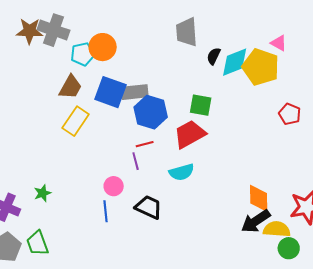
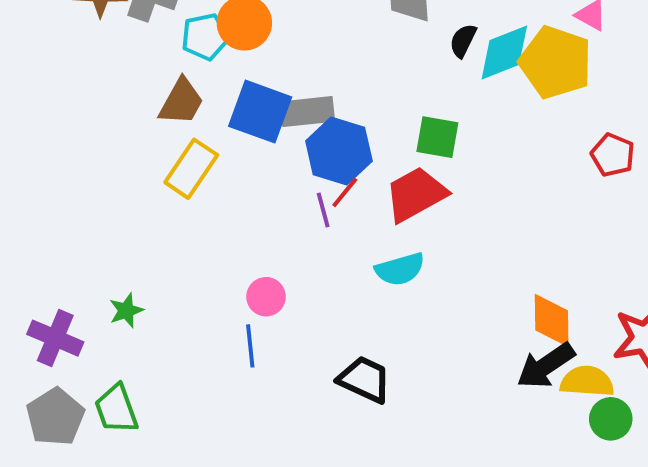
red line: (145, 144) -> (345, 192), moved, turned -36
purple line: (136, 161) -> (323, 210), moved
black trapezoid: (149, 207) -> (365, 379), moved

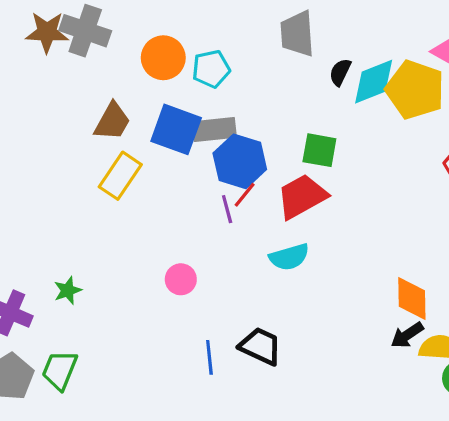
cyan pentagon: (205, 37) -> (211, 69), moved
blue line: (250, 346) -> (209, 357), moved
black arrow: (546, 366) -> (407, 335), size x0.7
green trapezoid: (116, 409) -> (60, 370), turned 42

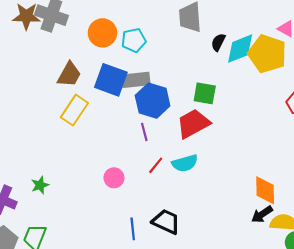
red line: (245, 195) -> (156, 165), moved

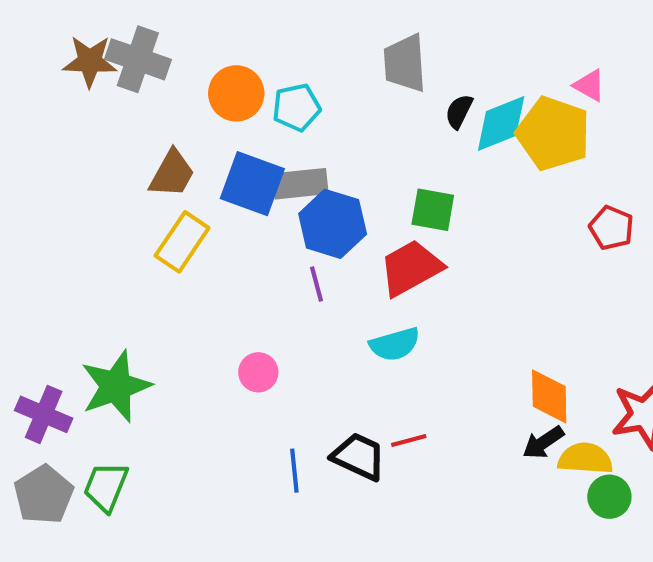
red line: (156, 165) -> (409, 441), moved, turned 36
green star: (40, 185) -> (116, 386), size x2.0

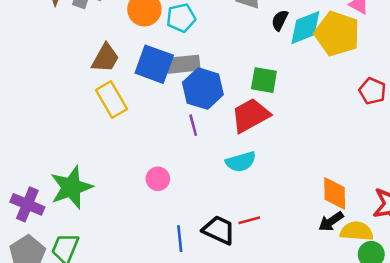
yellow rectangle: (182, 242) -> (111, 100), turned -64

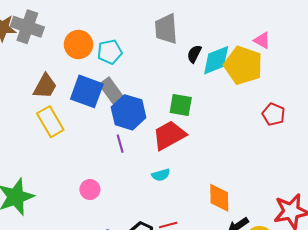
gray rectangle: (183, 64) -> (112, 91), turned 60
cyan semicircle: (241, 162) -> (161, 175), size x0.7
orange diamond: (335, 193) -> (219, 198), moved

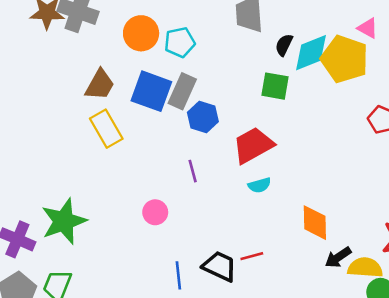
gray rectangle: (112, 91) -> (182, 91), turned 60
green square: (181, 105) -> (275, 86), moved
blue hexagon: (129, 112) -> (203, 117), size x0.7
purple line: (120, 144) -> (193, 171), moved
cyan semicircle: (161, 175) -> (260, 185), moved

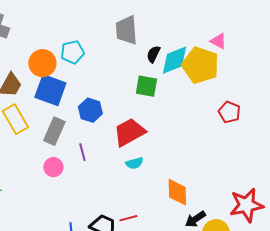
orange circle: (141, 33) -> (42, 63), moved
gray rectangle: (182, 91) -> (54, 131), moved
pink circle: (155, 212) -> (53, 167), moved

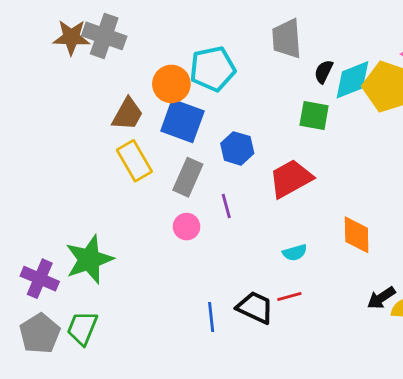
cyan pentagon: (72, 52) -> (213, 69), size x1.4
cyan semicircle: (134, 163) -> (295, 253), moved
orange diamond: (177, 192) -> (357, 235), moved

